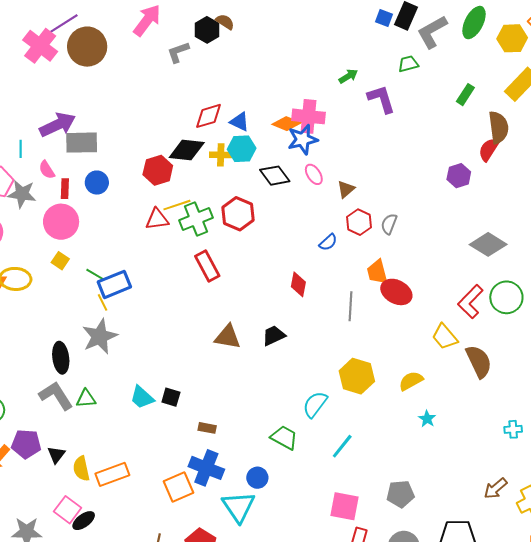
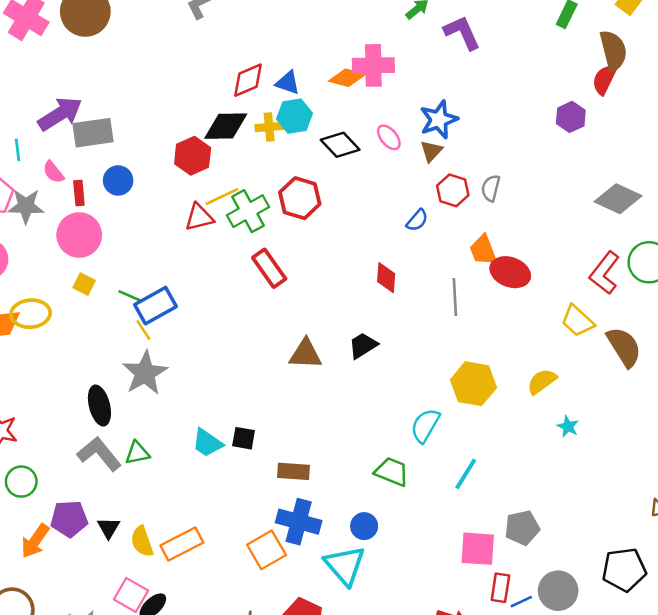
blue star: (303, 139) -> (439, 120), moved
brown rectangle: (207, 428) -> (294, 471), size x1.4
gray pentagon: (400, 494) -> (522, 528), moved

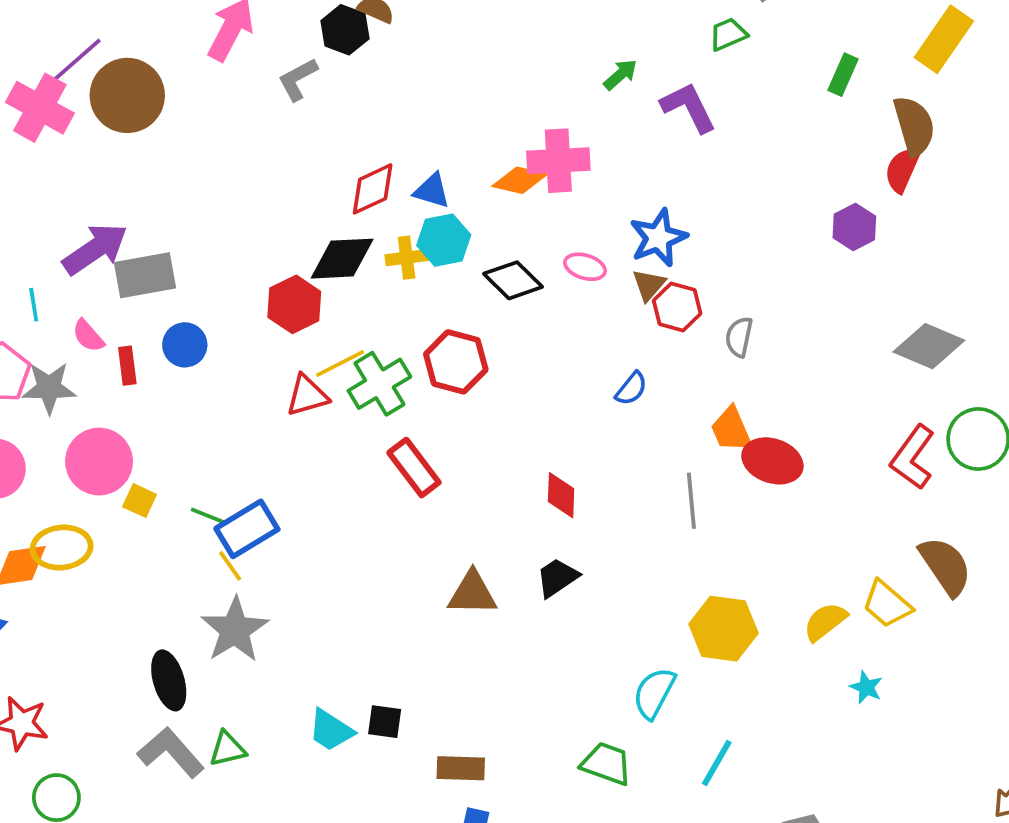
pink ellipse: (389, 137) -> (585, 267), turned -32
red hexagon: (453, 190) -> (677, 307), moved
pink circle: (79, 235) -> (99, 462), moved
red diamond: (386, 278) -> (561, 495), moved
yellow trapezoid: (577, 321) -> (887, 604), moved

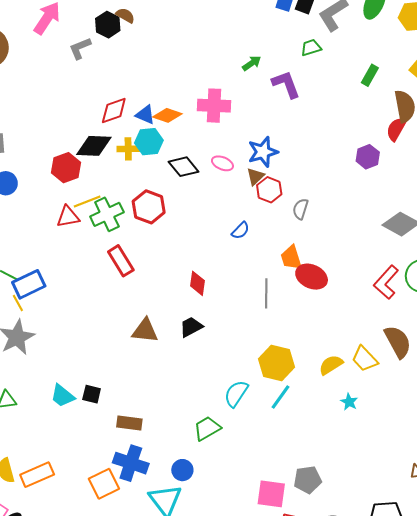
orange diamond: (520, 180) -> (167, 115), moved
cyan line: (717, 763) -> (281, 397), moved
green trapezoid: (606, 764) -> (207, 428), turned -56

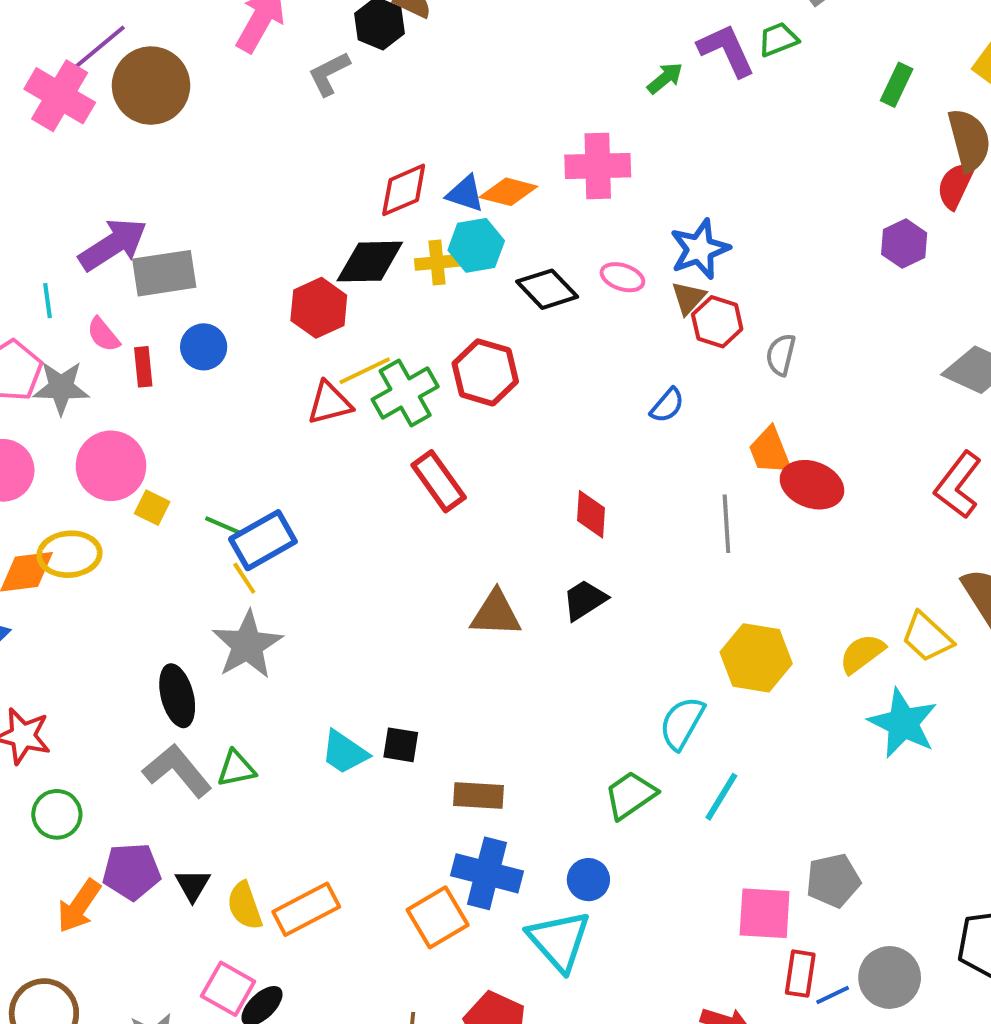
purple L-shape: (286, 84) -> (726, 50), moved
cyan line: (281, 397) -> (721, 797), moved
cyan star: (349, 402) -> (903, 723), size x2.0

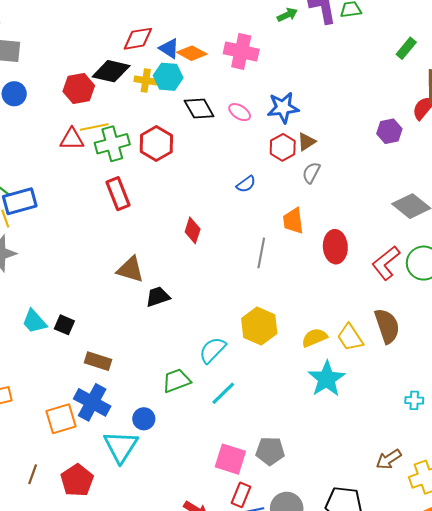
brown triangle: (688, 298) -> (306, 142), moved
red ellipse: (812, 485) -> (335, 247), moved, turned 52
black trapezoid: (585, 600) -> (158, 297), moved

